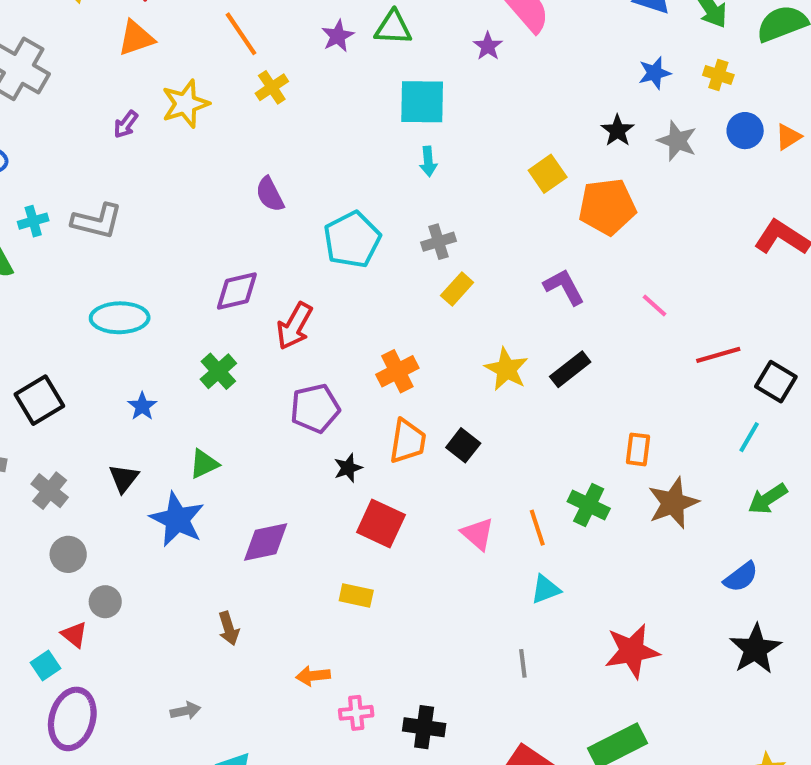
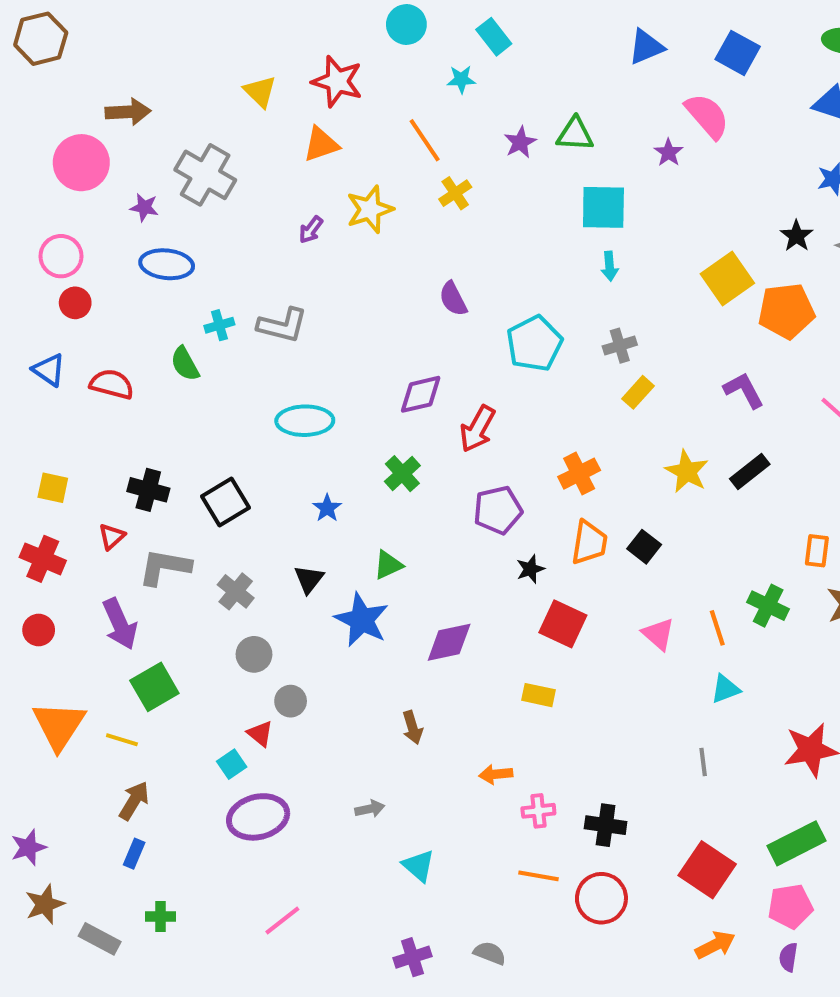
yellow square: (548, 174) -> (727, 278), size x1.4
purple ellipse: (72, 719) -> (258, 817), turned 60

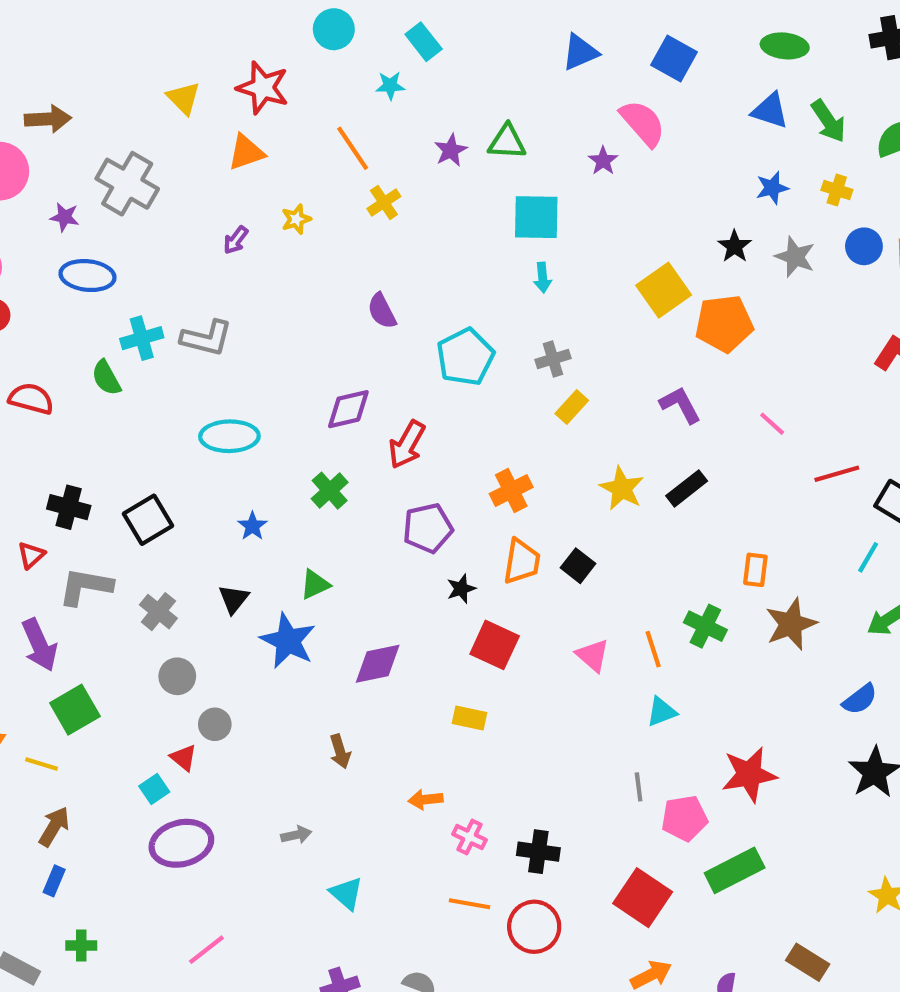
yellow star: (370, 209) -> (296, 219), size x0.6
cyan cross: (219, 325) -> (142, 338), size x1.4
pink cross: (538, 811) -> (469, 837), turned 32
pink pentagon: (790, 906) -> (684, 818), moved

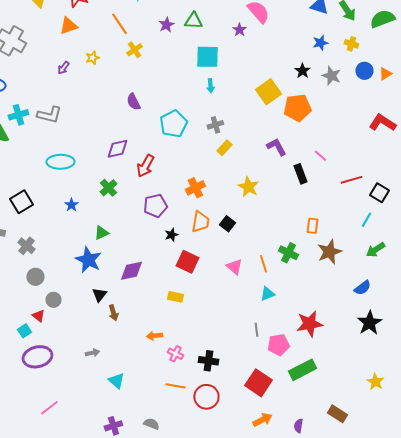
black rectangle: (687, 488) -> (300, 174), moved, turned -72
black triangle: (234, 599) -> (99, 295), moved

